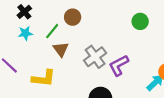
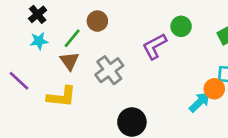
brown triangle: (61, 49) -> (69, 61), moved
gray cross: (95, 57) -> (109, 70), moved
purple L-shape: (119, 65) -> (154, 46), moved

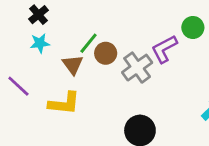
brown circle: (97, 21) -> (106, 53), moved
green line: (72, 38) -> (88, 43), moved
gray cross: (109, 70) -> (137, 68), moved

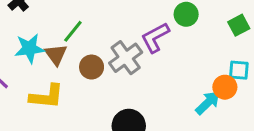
cyan star: (40, 43) -> (29, 48), moved, size x1.4
brown circle: (106, 53) -> (92, 67), moved

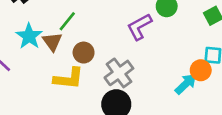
cyan star: (29, 48) -> (29, 36), turned -30
gray cross: (126, 58) -> (119, 73), moved
yellow L-shape: (47, 96) -> (69, 78), moved

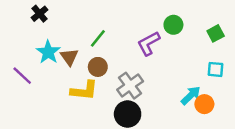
green line: (67, 21) -> (98, 38), moved
orange circle: (201, 70) -> (204, 104), moved

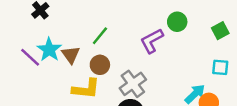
purple line: (22, 76) -> (30, 57), moved

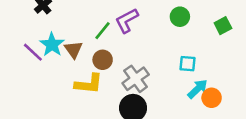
purple L-shape: (152, 41) -> (127, 20), moved
cyan square: (220, 67) -> (187, 64), moved

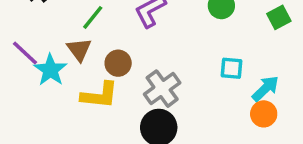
green line: (103, 31) -> (93, 17), moved
cyan star: (52, 45) -> (50, 70), moved
cyan arrow: (198, 89) -> (265, 89), moved

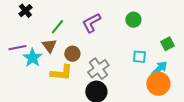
green square: (279, 17) -> (167, 44), moved
purple line: (25, 53) -> (17, 48), turned -54
orange circle: (264, 114) -> (158, 84), size x1.5

